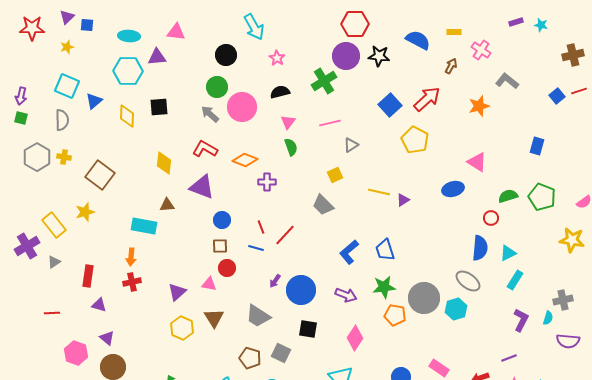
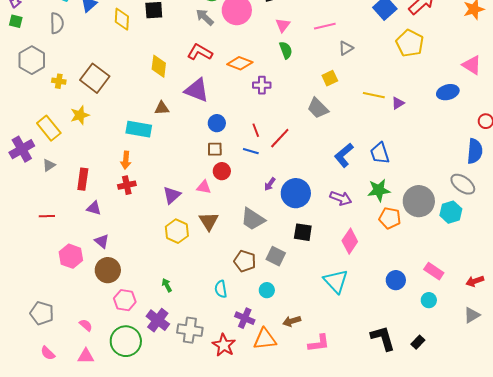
yellow cross: (64, 157) -> (59, 81), moved

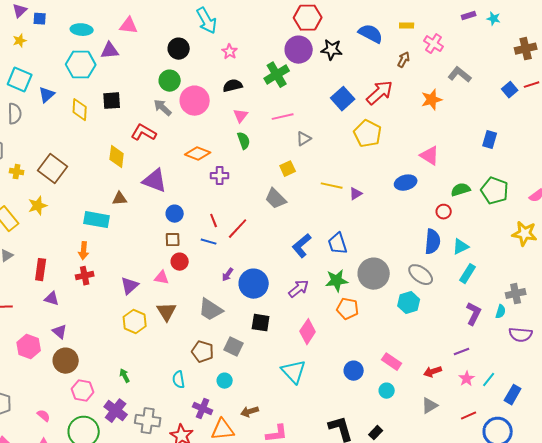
red L-shape: (200, 52) -> (144, 133), moved
purple arrow: (341, 198) -> (299, 289), turned -60
gray circle: (419, 201) -> (374, 274), moved

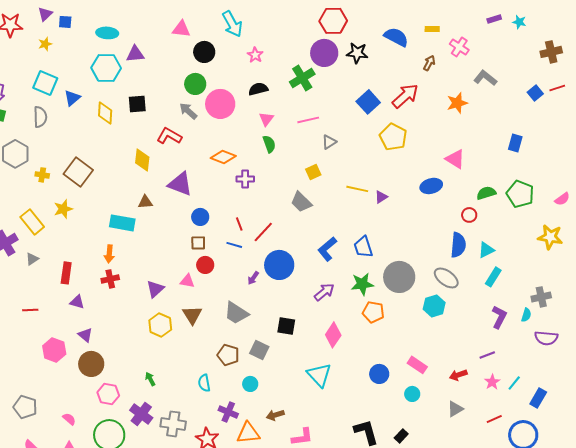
pink triangle: (129, 26) -> (181, 29), moved
blue circle: (254, 284) -> (279, 265), moved

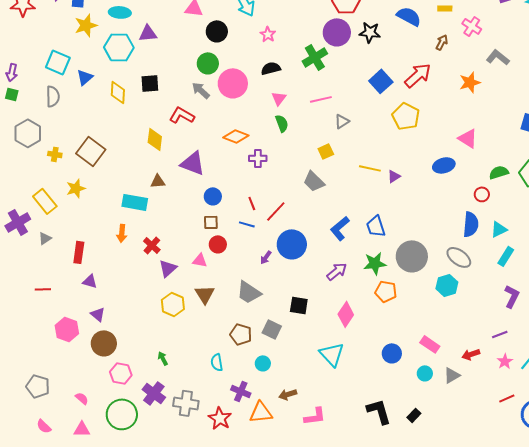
yellow star: (45, 44) -> (86, 25), moved, size x1.6
red cross: (110, 279) -> (152, 245), moved, turned -36
gray triangle: (455, 409) -> (452, 375), moved

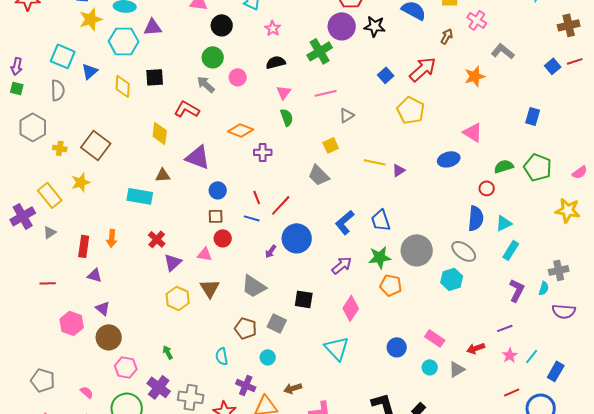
blue square: (381, 81) -> (386, 75), size x0.7
pink circle: (233, 83) -> (238, 77), size x0.6
orange arrow: (122, 233) -> (112, 238), moved

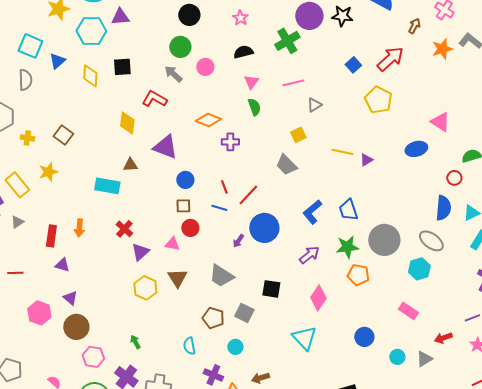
orange star: (475, 76) -> (442, 49), moved
brown square: (96, 145) -> (63, 135), size x0.7
pink rectangle: (435, 338) -> (408, 311), moved

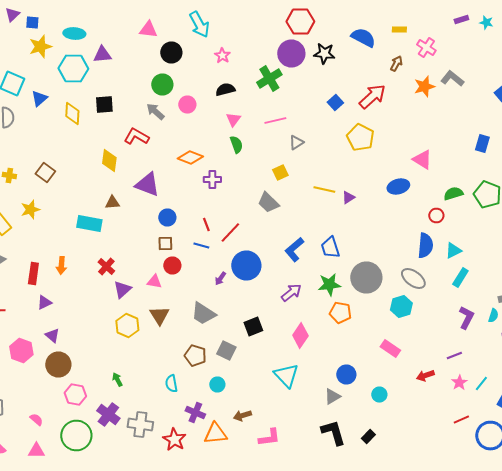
purple triangle: (62, 265) -> (44, 302), turned -42
black square: (271, 289) -> (253, 326), turned -30
gray triangle: (424, 359) -> (332, 396), moved

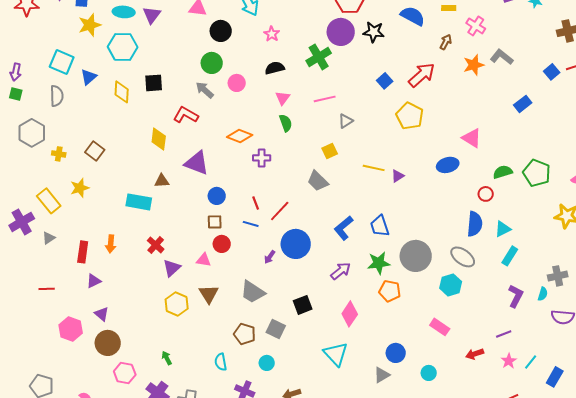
purple triangle: (102, 54) -> (152, 15), moved, turned -48
blue rectangle: (482, 144) -> (523, 104), moved, turned 36

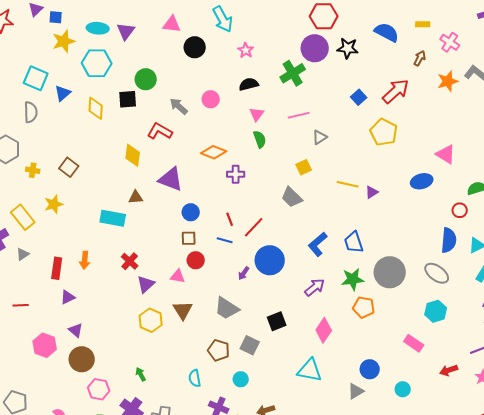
green circle: (212, 63) -> (146, 79), moved
cyan hexagon: (451, 285) -> (436, 311), moved
cyan triangle: (336, 354) -> (310, 370), turned -36

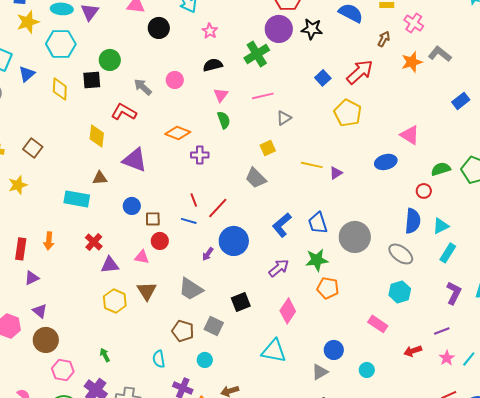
blue circle: (191, 212) -> (132, 206), moved
gray circle: (390, 272) -> (355, 237), moved
purple triangle: (146, 284) -> (110, 265), turned 36

